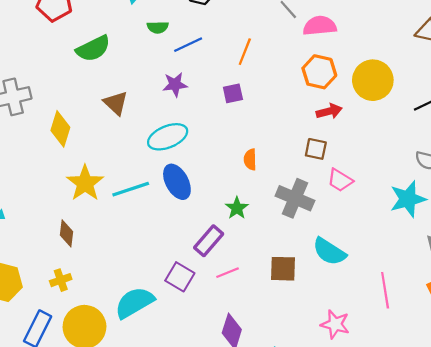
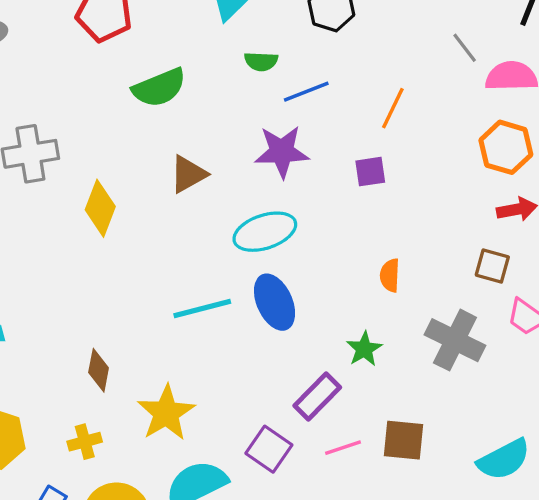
purple star: (175, 84) -> (282, 152), size x1.4
brown triangle: (116, 103) -> (188, 174), turned 44
yellow star: (85, 183) -> (166, 413), moved
cyan semicircle: (329, 252) -> (504, 460), moved, turned -64
brown square: (283, 269) -> (403, 440), moved

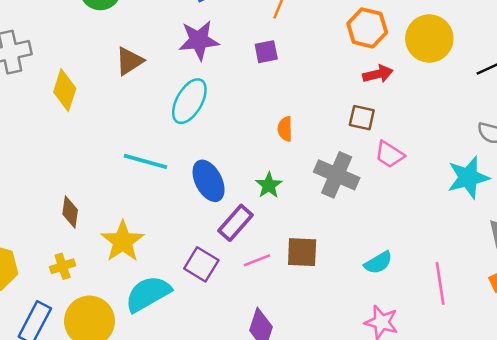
cyan ellipse: (265, 232) -> (189, 101), turned -39
blue ellipse: (275, 302) -> (209, 181), moved
cyan line: (202, 309) -> (145, 161), turned 33
cyan semicircle: (504, 460) -> (378, 263), size x0.7

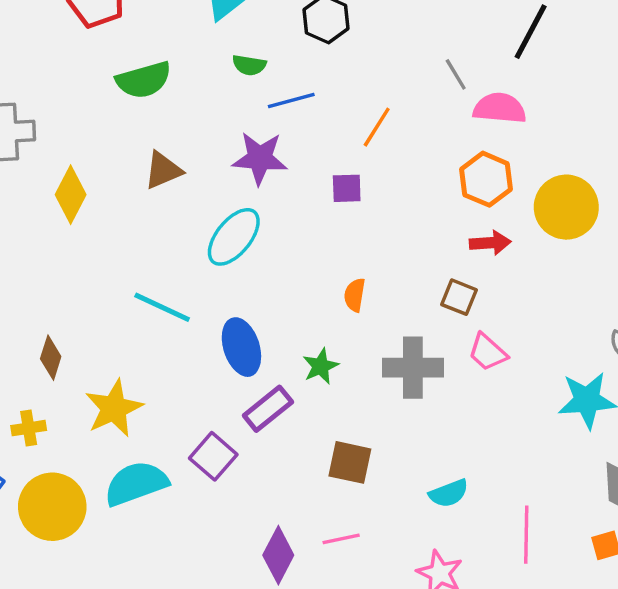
gray cross: (337, 175) -> (413, 368), turned -33
pink line: (257, 260) -> (341, 539), moved

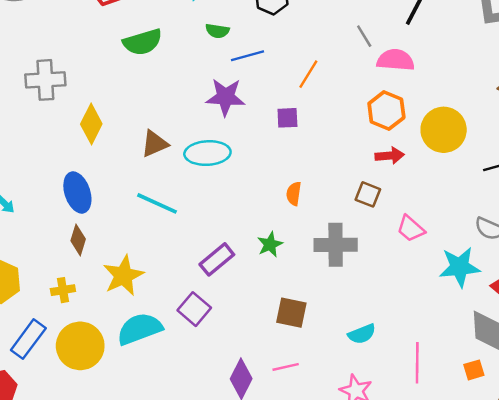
brown triangle: (163, 170) -> (155, 144), moved
cyan ellipse: (234, 237) -> (207, 153), turned 48
blue ellipse: (241, 347) -> (77, 193), moved
pink trapezoid: (488, 352) -> (411, 229), moved
purple rectangle: (268, 409) -> (217, 259), moved

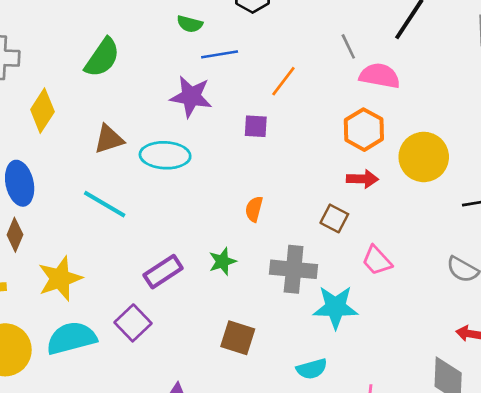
green semicircle: (143, 42) -> (102, 58), moved, turned -45
cyan star: (459, 267) -> (336, 307), moved

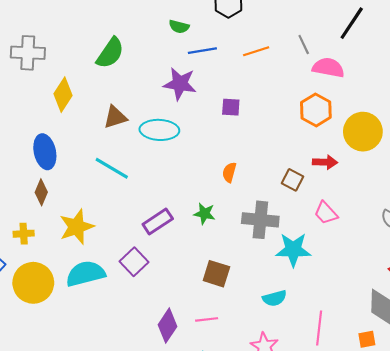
orange line: (283, 81) -> (256, 51), moved, turned 35
red arrow: (362, 179) -> (325, 162), moved
green star: (222, 261) -> (204, 214), turned 30

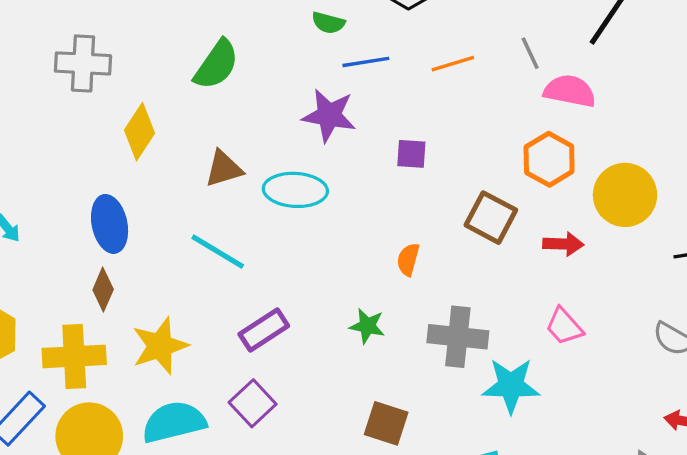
brown square: (292, 180) -> (491, 218), moved, size x1.4
purple rectangle: (158, 221) -> (264, 330), moved
yellow cross: (24, 234) -> (74, 356), size x1.8

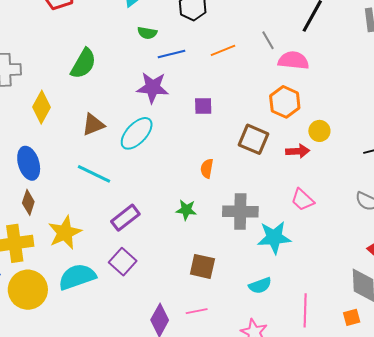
cyan ellipse: (295, 190) -> (137, 133), turned -45
yellow circle: (625, 195) -> (319, 131), moved, size x0.6

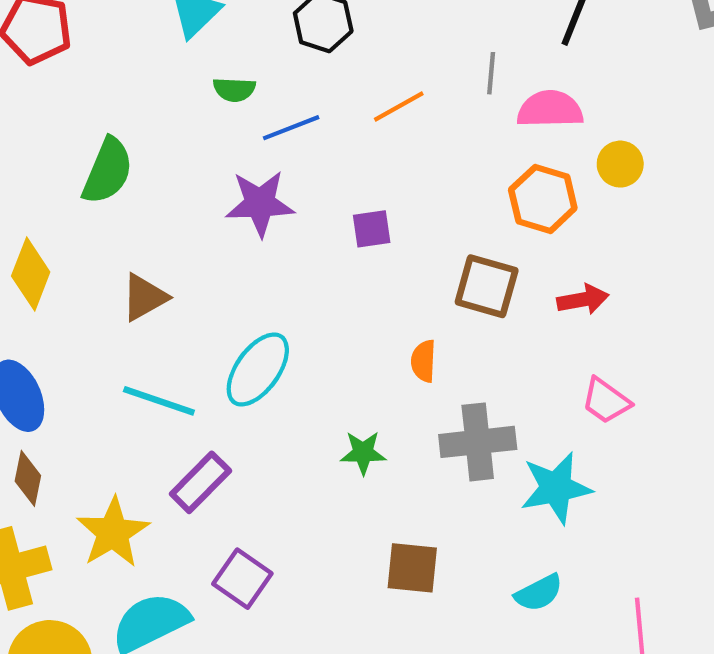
gray line: (268, 40) -> (491, 73), turned 42
yellow circle: (319, 131) -> (620, 164), moved
cyan ellipse: (137, 133) -> (258, 370), moved
orange semicircle: (207, 168) -> (423, 361), moved
purple rectangle: (125, 218) -> (200, 482), moved

